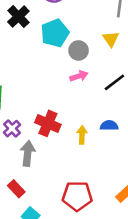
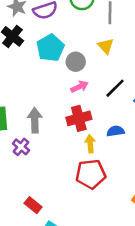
red cross: (48, 123) -> (79, 118), moved, turned -30
gray arrow: (28, 153) -> (35, 120), moved
red pentagon: (77, 196) -> (91, 174), moved

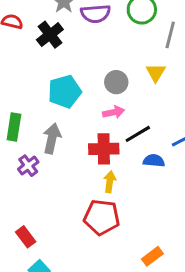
cyan pentagon: (50, 48) -> (65, 92), moved
black line: (115, 88) -> (138, 134), moved
blue semicircle: (116, 131) -> (154, 161), moved

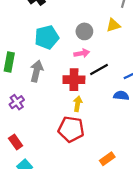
yellow triangle: (156, 73) -> (113, 25), turned 40
blue semicircle: (154, 161) -> (121, 96), moved
purple cross: (28, 166) -> (17, 102), moved

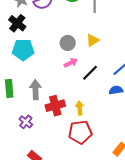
yellow triangle: (113, 25) -> (93, 40), moved
cyan pentagon: (47, 37) -> (23, 50), moved, turned 30
red cross: (74, 80) -> (55, 106), moved

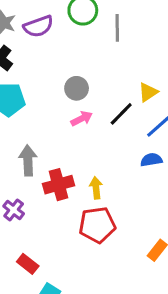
yellow triangle: (93, 40) -> (148, 92), moved
black line: (90, 73) -> (121, 114), moved

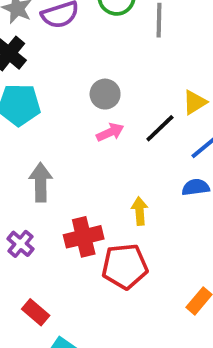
red cross: (58, 185) -> (84, 237), moved
yellow arrow: (96, 188) -> (140, 211), moved

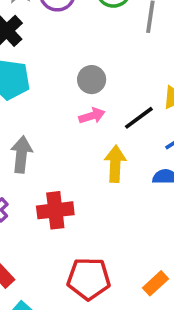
yellow arrow: (140, 211) -> (115, 164), moved, size x1.4
red pentagon: (125, 266) -> (89, 279), moved

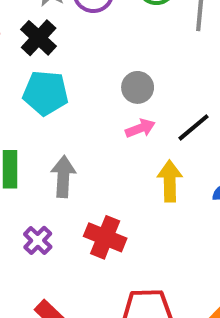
red cross: (55, 210) -> (105, 237), turned 32

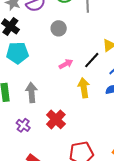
gray circle: (138, 87) -> (59, 28), moved
red cross: (105, 237) -> (56, 119), turned 30

